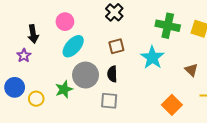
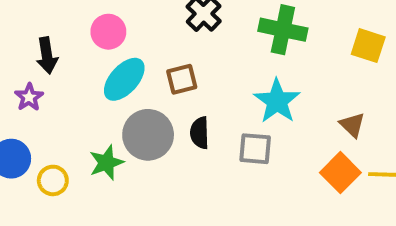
green cross: (168, 26) -> (283, 30), moved
brown square: (116, 46) -> (182, 79), moved
gray square: (109, 101) -> (255, 149), moved
orange square: (172, 105) -> (340, 173), moved

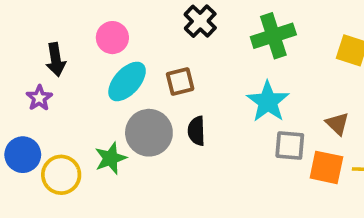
green cross: (283, 30) -> (273, 36), turned -30
gray square: (255, 149) -> (290, 146), moved
orange square: (340, 173) -> (326, 167), turned -33
yellow circle: (53, 180) -> (61, 175), size x1.4

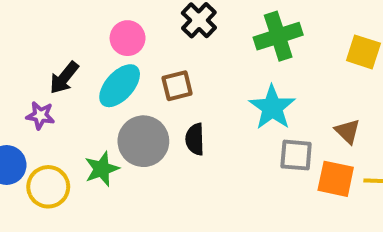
pink circle: (112, 38) -> (128, 38), moved
black arrow: (56, 60) -> (64, 78), moved, turned 48
purple star: (39, 98) -> (40, 115), moved, turned -30

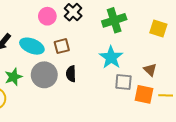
pink circle: (128, 38) -> (47, 16), moved
cyan ellipse: (120, 86) -> (32, 46), turned 70
green star: (102, 169) -> (13, 77), moved

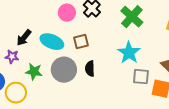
green cross: (114, 20) -> (132, 17), turned -30
green star: (13, 77) -> (34, 72), turned 30

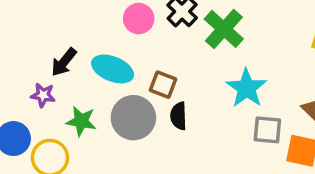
green cross: (132, 17) -> (224, 29), moved
brown square: (81, 42) -> (163, 85), moved, turned 35

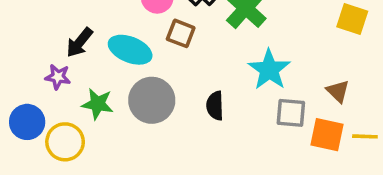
brown square: (163, 85) -> (181, 33), moved
black semicircle: (179, 116) -> (215, 106), moved

